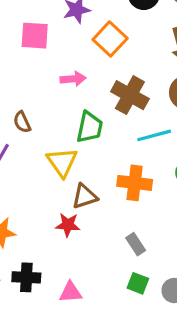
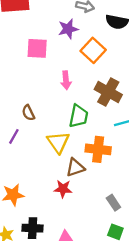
pink arrow: (73, 79) -> (66, 80), turned 90
orange cross: (135, 183) -> (98, 149), moved

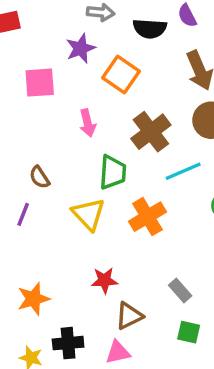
brown cross: (108, 92) -> (151, 132), turned 32
orange cross: (98, 149) -> (147, 217), turned -30
brown triangle: (75, 168) -> (129, 316), moved

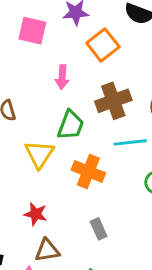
orange cross: (147, 217) -> (88, 171), turned 36
gray rectangle: (180, 290) -> (99, 229), moved

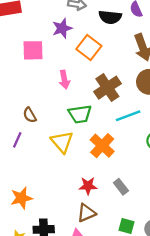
green trapezoid: (71, 125) -> (80, 114), turned 75
orange cross: (88, 171) -> (102, 146), turned 35
red star: (36, 214) -> (88, 186), moved

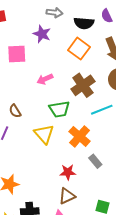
purple star: (62, 28) -> (42, 34), turned -30
orange square: (89, 48) -> (79, 49), moved
pink arrow: (64, 80) -> (45, 79), turned 77
gray rectangle: (121, 187) -> (95, 161), moved

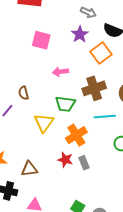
purple star: (42, 34) -> (80, 34), moved
red star: (68, 172) -> (65, 160), moved
brown triangle: (67, 196) -> (29, 169), moved

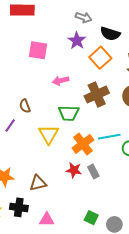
cyan line: (105, 116) -> (109, 137), moved

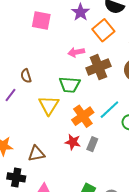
pink arrow: (61, 81) -> (76, 52), moved
cyan line: (109, 137) -> (109, 110), turned -35
gray rectangle: (93, 171) -> (92, 144), turned 48

